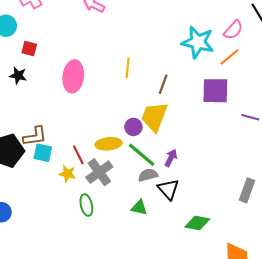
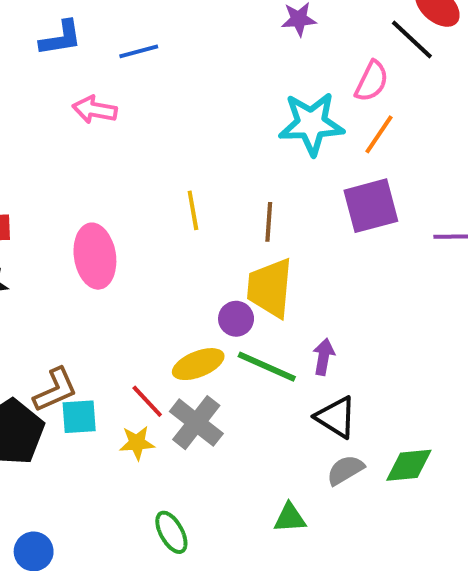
gray semicircle: (148, 175) -> (345, 470), moved
green ellipse: (86, 205) -> (171, 532), moved
green triangle: (139, 208) -> (290, 518), moved

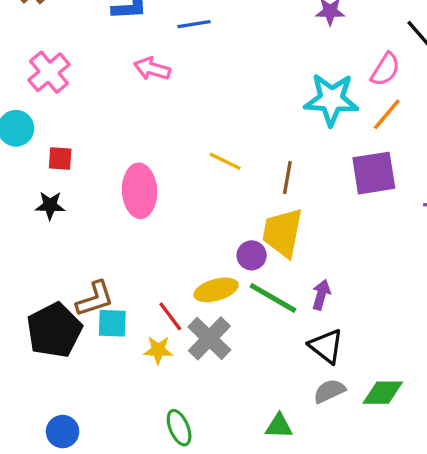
yellow line: (193, 210) -> (225, 161), turned -60

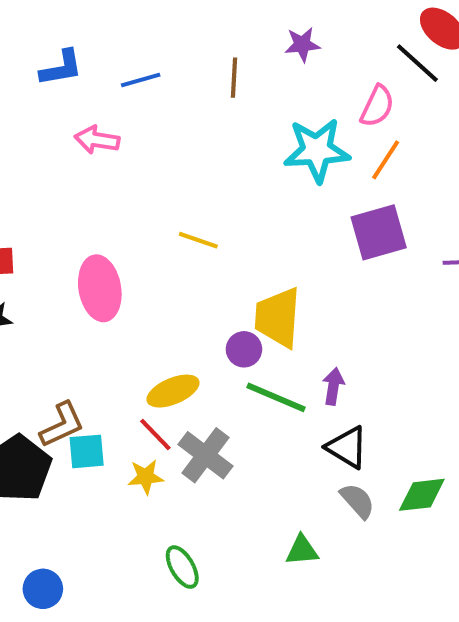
brown line: (287, 178) -> (234, 78), moved
yellow ellipse: (216, 290) -> (173, 391), moved
gray semicircle: (329, 391) -> (357, 501), turned 80

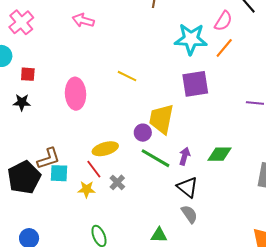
purple square: (379, 232) -> (195, 84), moved
gray cross: (206, 455) -> (117, 182), size x0.6
green diamond: (422, 495) -> (219, 154), moved

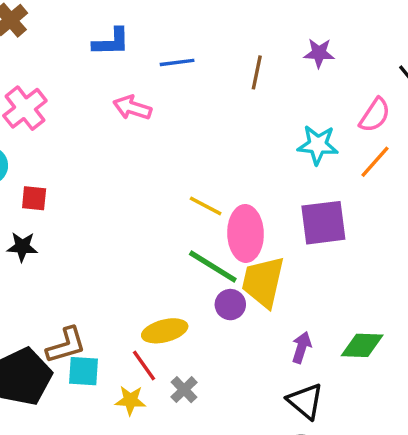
cyan star: (191, 39) -> (318, 145), size x0.7
pink ellipse: (76, 94) -> (246, 233), moved
green line: (156, 158) -> (213, 267), moved

